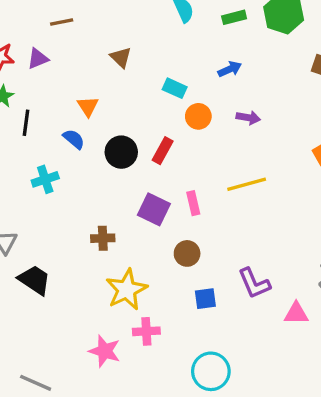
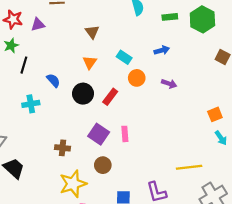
orange triangle: (88, 106) -> (90, 62), moved
yellow line: (247, 184) -> (189, 167), moved
brown circle: (187, 253) -> (103, 165), moved

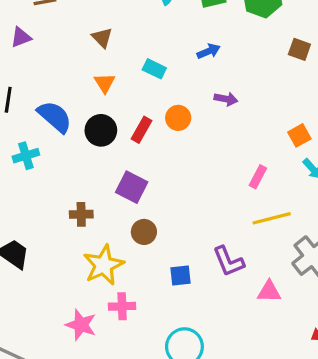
orange circle: (137, 78) -> (178, 118), moved
blue semicircle: (53, 80) -> (55, 117), size x1.6
pink rectangle: (125, 134) -> (258, 177), moved, turned 40

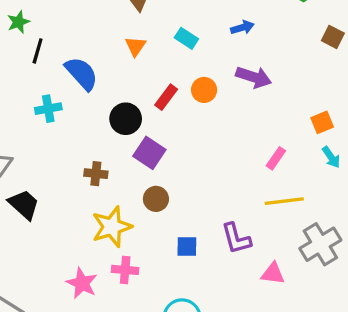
purple arrow: (226, 99) -> (254, 77), size x1.5
black circle: (101, 130) -> (126, 119), moved

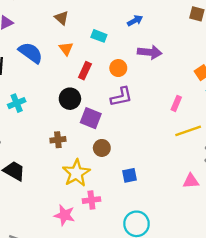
blue semicircle: (82, 73) -> (31, 53), moved
red rectangle: (166, 97) -> (85, 71), moved
purple L-shape: (236, 238) -> (121, 97), moved, turned -75

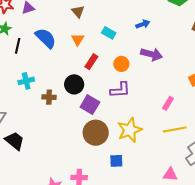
brown cross: (58, 140) -> (49, 97), moved
brown circle: (102, 148) -> (96, 133), size x1.6
yellow star: (76, 173) -> (130, 130), moved

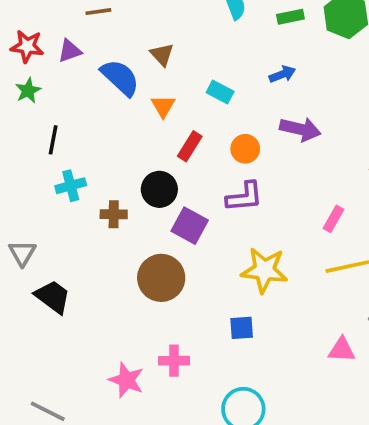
blue semicircle: (46, 38) -> (120, 78), moved
black line: (18, 46) -> (53, 140), moved
yellow star: (130, 130) -> (264, 270), turned 30
brown circle: (96, 133) -> (161, 278), moved

